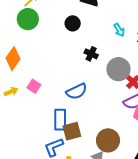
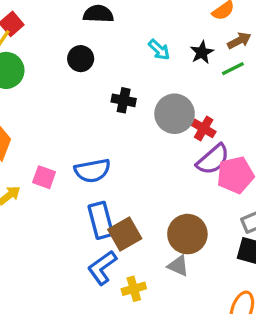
blue semicircle: (77, 91) -> (92, 171), moved, turned 30

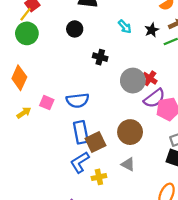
gray circle: (175, 114) -> (133, 81), moved
brown circle: (187, 234) -> (130, 132), moved

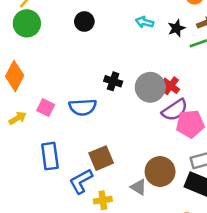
cyan arrow: (125, 27) -> (144, 22), turned 144
black cross: (100, 57) -> (113, 81), moved
blue rectangle: (81, 132) -> (50, 156), moved
brown circle: (130, 132) -> (160, 172), moved

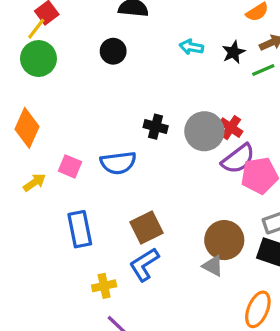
blue L-shape: (81, 181) -> (144, 264), moved
gray triangle: (138, 187) -> (213, 266), moved
yellow cross: (103, 200) -> (104, 286), moved

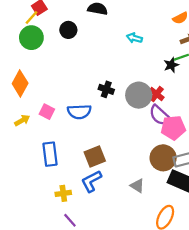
black circle: (113, 51) -> (68, 30), moved
black star: (234, 52) -> (171, 65), moved
purple semicircle: (238, 159) -> (160, 115), turned 75
brown circle: (224, 240) -> (163, 158), moved

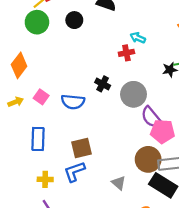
red cross: (157, 94) -> (126, 53), moved, turned 32

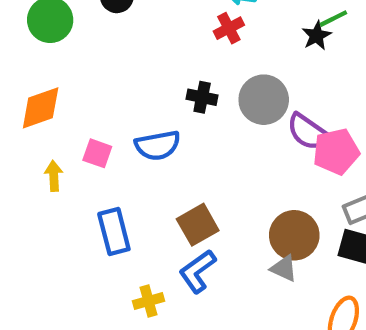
orange diamond: (19, 65) -> (41, 108), turned 50
yellow arrow: (16, 102) -> (54, 176), turned -56
brown circle: (148, 159) -> (294, 235), moved

